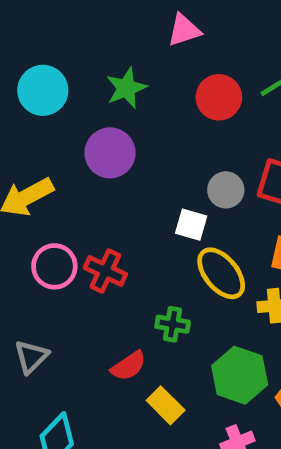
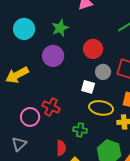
red circle: (219, 97) -> (93, 49), moved
pink circle: (54, 266) -> (30, 117), moved
yellow ellipse: (221, 273) -> (101, 108), turned -40
red semicircle: (129, 366) -> (61, 148), turned -56

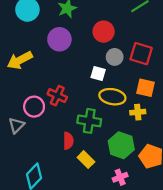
green cross: (80, 130) -> (89, 121), size x1.5
gray triangle: (19, 144) -> (16, 125), moved

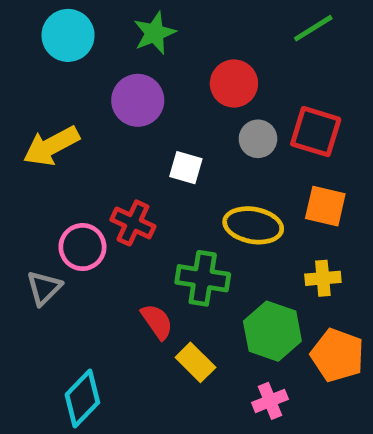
white square: (98, 73) -> (186, 168), moved
yellow cross: (138, 112) -> (323, 278), moved
red semicircle: (68, 141) -> (157, 322), turned -35

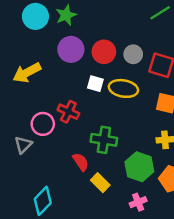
green star: (155, 33) -> (66, 15), moved
red circle: (234, 83) -> (104, 52), moved
gray circle: (258, 139) -> (133, 54), moved
yellow ellipse: (253, 225) -> (123, 88), moved

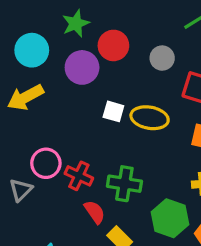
cyan circle: (35, 16) -> (32, 50), moved
red circle: (104, 52) -> (113, 45), moved
gray circle: (133, 54) -> (162, 58), moved
red cross: (68, 112) -> (79, 176), moved

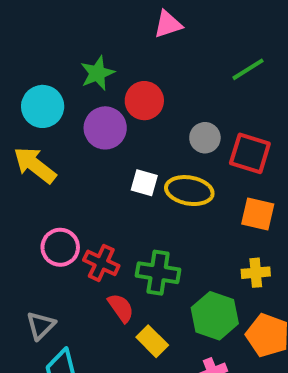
gray circle: (162, 58) -> (205, 138), moved
yellow arrow: (25, 97) -> (35, 165), turned 66
gray triangle: (21, 190) -> (41, 325), moved

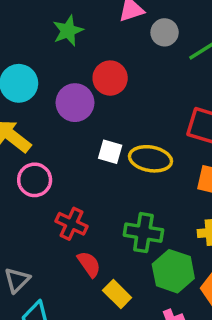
green star: (97, 73) -> (68, 31), moved
gray circle: (205, 138) -> (165, 32), moved
pink circle: (60, 247) -> (35, 180), moved
green cross: (158, 273) -> (143, 233), moved

